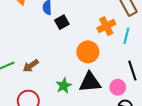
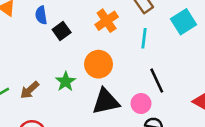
orange cross: (106, 26) -> (107, 21), moved
green star: (64, 86) -> (66, 82), moved

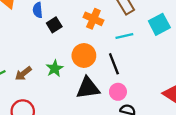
orange cross: (107, 21) -> (93, 19), turned -36
cyan line: (144, 38) -> (124, 36), turned 66
black line: (157, 81) -> (114, 64), moved

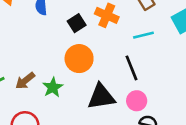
black square: (54, 25) -> (77, 23), moved
orange circle: (84, 56) -> (79, 59), moved
green star: (55, 68) -> (53, 87), moved

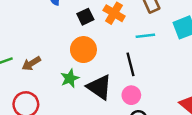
green star: (53, 87) -> (70, 78), moved
black triangle: (101, 97) -> (99, 87), turned 36

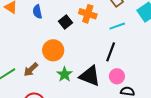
orange circle: (83, 50) -> (53, 50), moved
black line: (131, 64) -> (111, 52), turned 48

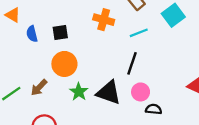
blue semicircle: (37, 12) -> (32, 34), moved
black square: (66, 22) -> (60, 32), moved, turned 32

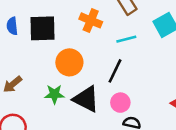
black square: (60, 32) -> (43, 28), size x1.6
orange circle: (64, 64) -> (69, 62), moved
green star: (79, 92) -> (54, 94), turned 30

